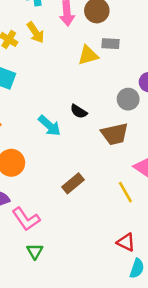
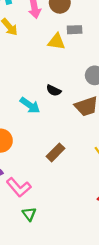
yellow triangle: (88, 55) -> (56, 42), turned 30

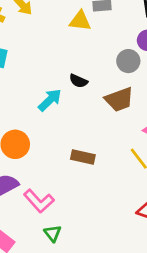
cyan arrow: (30, 105) -> (50, 100), turned -78
brown rectangle: (55, 152) -> (83, 157), turned 60

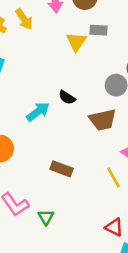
yellow triangle: (80, 21) -> (76, 42), turned 50
green triangle: (53, 233) -> (46, 217), moved

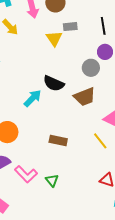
black semicircle: (67, 97) -> (54, 83), size x1.5

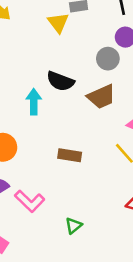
cyan arrow: (33, 98) -> (34, 102), turned -42
green triangle: (52, 180) -> (74, 226), moved, turned 32

